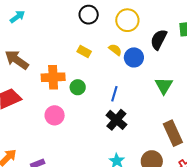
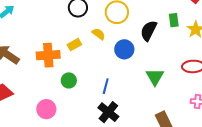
yellow semicircle: (115, 50) -> (99, 34), moved
yellow rectangle: (84, 51) -> (74, 45), turned -56
orange cross: (53, 77) -> (48, 55), moved

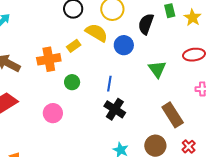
yellow semicircle: (99, 34) -> (96, 33), size x1.6

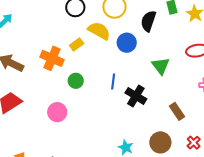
orange cross: (49, 59) -> (52, 58), turned 35
black cross: (115, 109) -> (136, 96), moved
brown rectangle: (173, 115) -> (177, 111), size x0.7

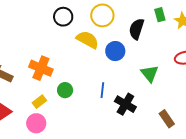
yellow rectangle: (77, 44) -> (39, 102), moved
pink circle: (57, 112) -> (36, 123), moved

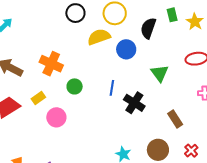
yellow semicircle: (87, 40) -> (99, 37), turned -50
yellow rectangle: (39, 102) -> (38, 98), moved
pink circle: (36, 123) -> (56, 117), moved

